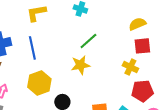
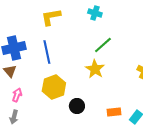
yellow star: (80, 65) -> (95, 69), turned -30

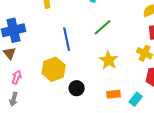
blue line: (47, 52) -> (67, 39), moved
yellow star: (95, 69) -> (109, 60), moved

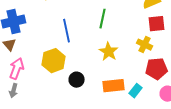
green line: (103, 27) -> (103, 19), turned -36
pink arrow: (17, 77) -> (17, 69), size x1.5
orange rectangle: (114, 94) -> (114, 86), size x1.5

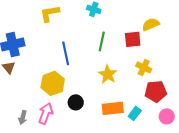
red square: (157, 24) -> (133, 39), moved
pink arrow: (17, 69) -> (46, 113), moved
gray arrow: (14, 91) -> (23, 117), moved

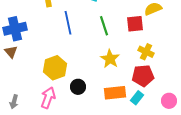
green line: (102, 41) -> (104, 26), turned -30
blue line: (66, 53) -> (68, 23), moved
red pentagon: (156, 91) -> (143, 76), moved
gray arrow: (23, 117) -> (14, 102), moved

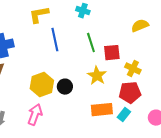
red square: (135, 24) -> (112, 53), moved
black circle: (78, 87) -> (65, 87), moved

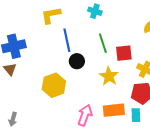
black circle: (65, 87) -> (77, 61), moved
pink arrow: (35, 115) -> (85, 115), moved
cyan rectangle: (124, 115) -> (136, 115), turned -40

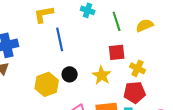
green line: (103, 43) -> (117, 21), moved
black circle: (77, 61) -> (70, 74), moved

